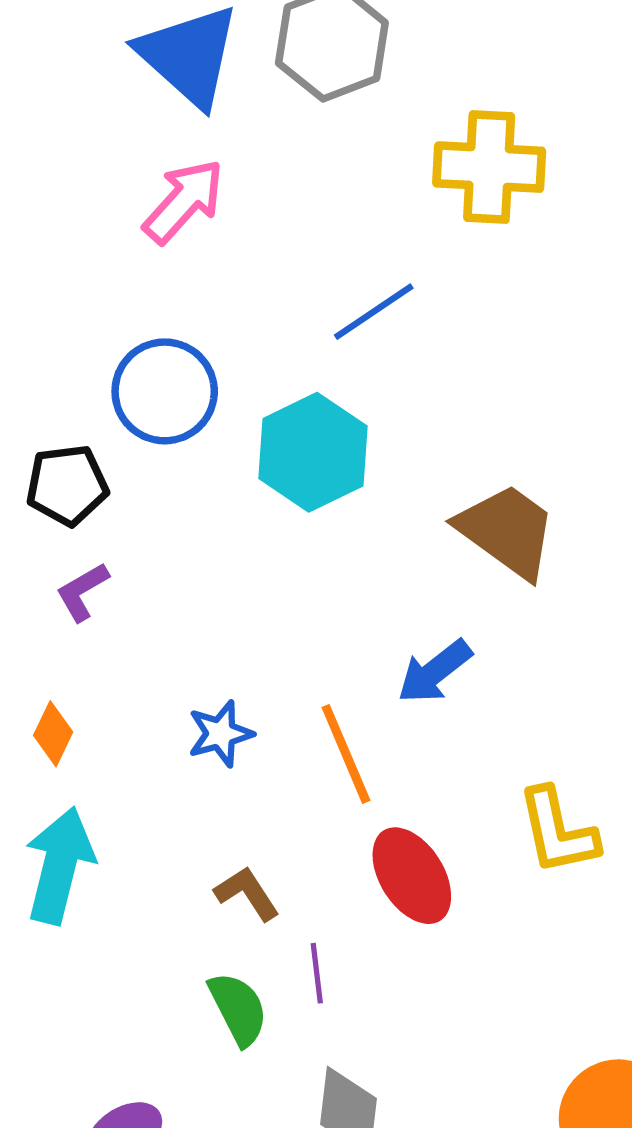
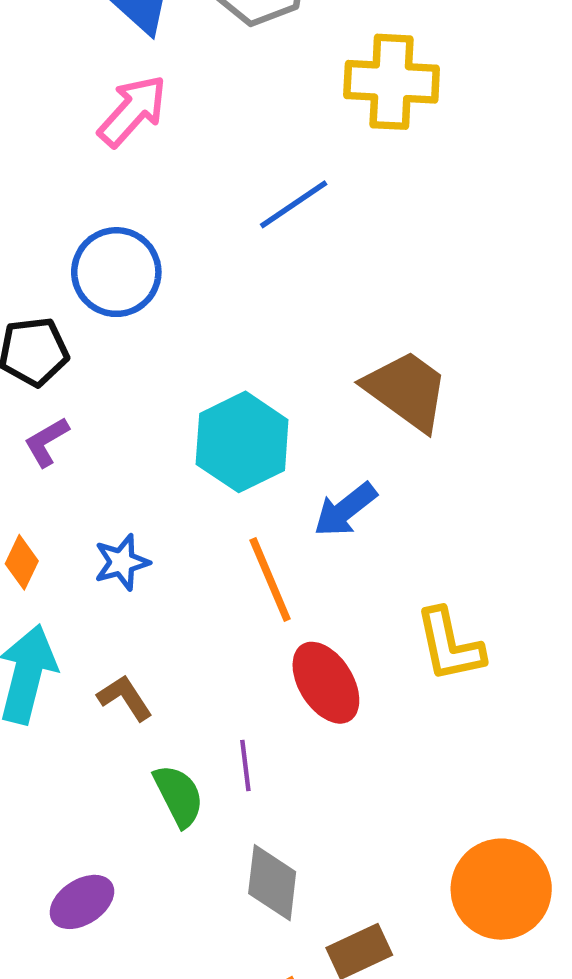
cyan hexagon: (313, 452) -> (242, 442), moved
blue star: (220, 734) -> (122, 562), moved
brown L-shape: (247, 893) -> (125, 698), moved

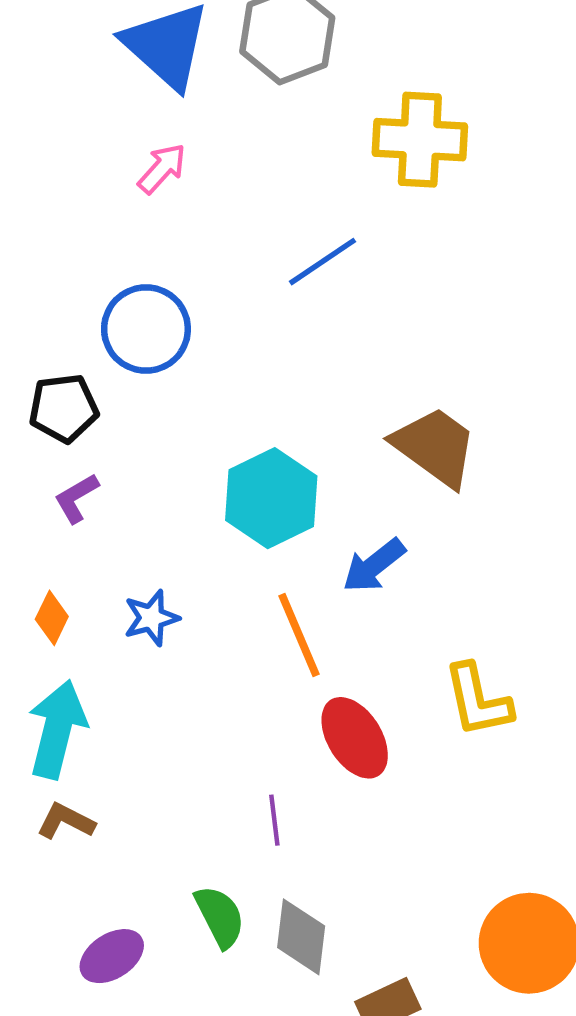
pink arrow: (132, 111) -> (162, 168), size x0.7
brown L-shape: (125, 698) -> (66, 821), moved, turned -30
green semicircle: (179, 796) -> (220, 916), moved

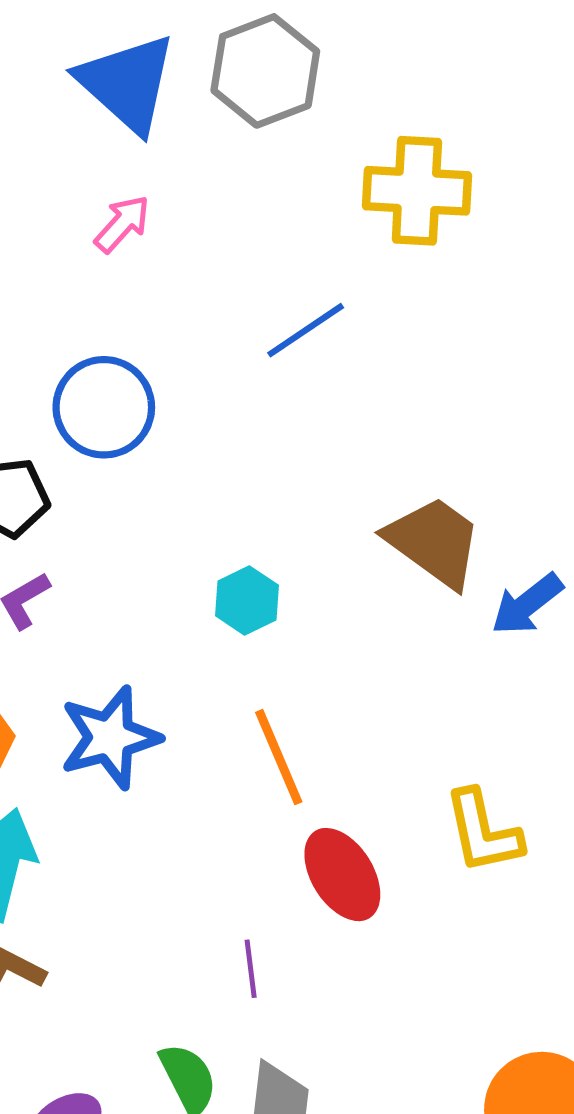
cyan hexagon: (271, 498) -> (247, 601), size x0.6
blue arrow: (374, 565) -> (527, 604), moved
blue star: (151, 618) -> (110, 738), size x1.6

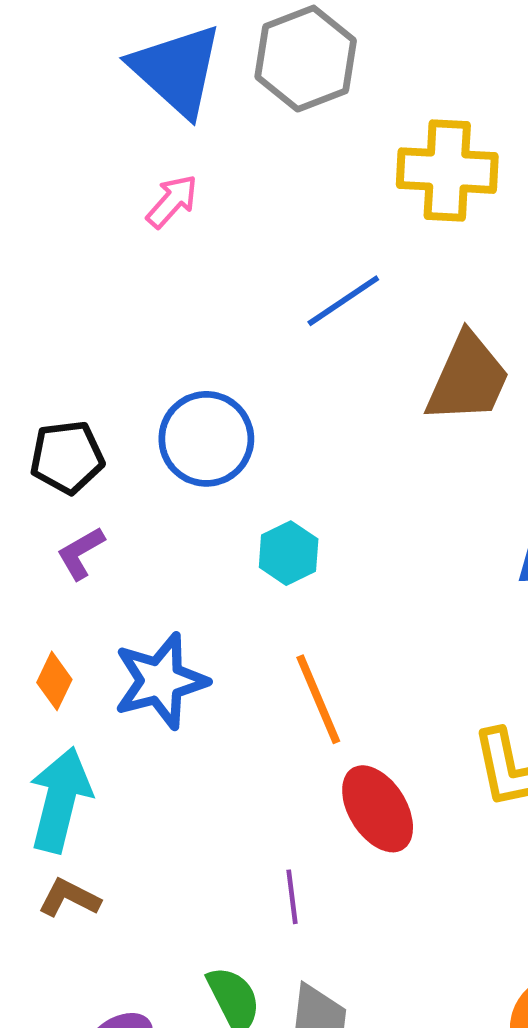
blue circle: (104, 407) -> (206, 439), moved
brown trapezoid: (434, 542) -> (468, 378), moved, turned 78

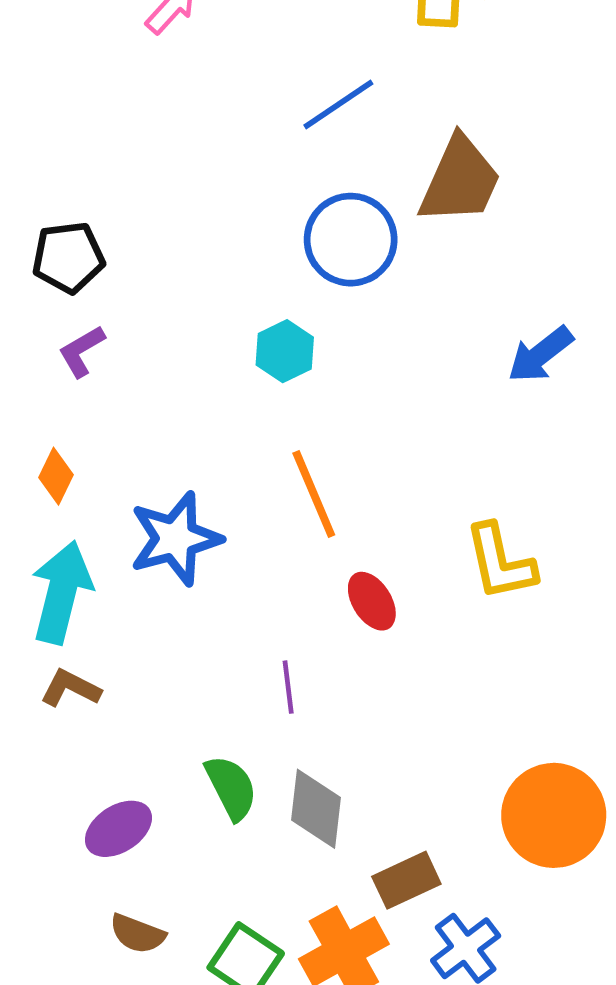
blue circle: (206, 439) -> (351, 240), moved
blue star: (161, 681) -> (175, 539), moved
red ellipse: (378, 809) -> (372, 601), size x0.7

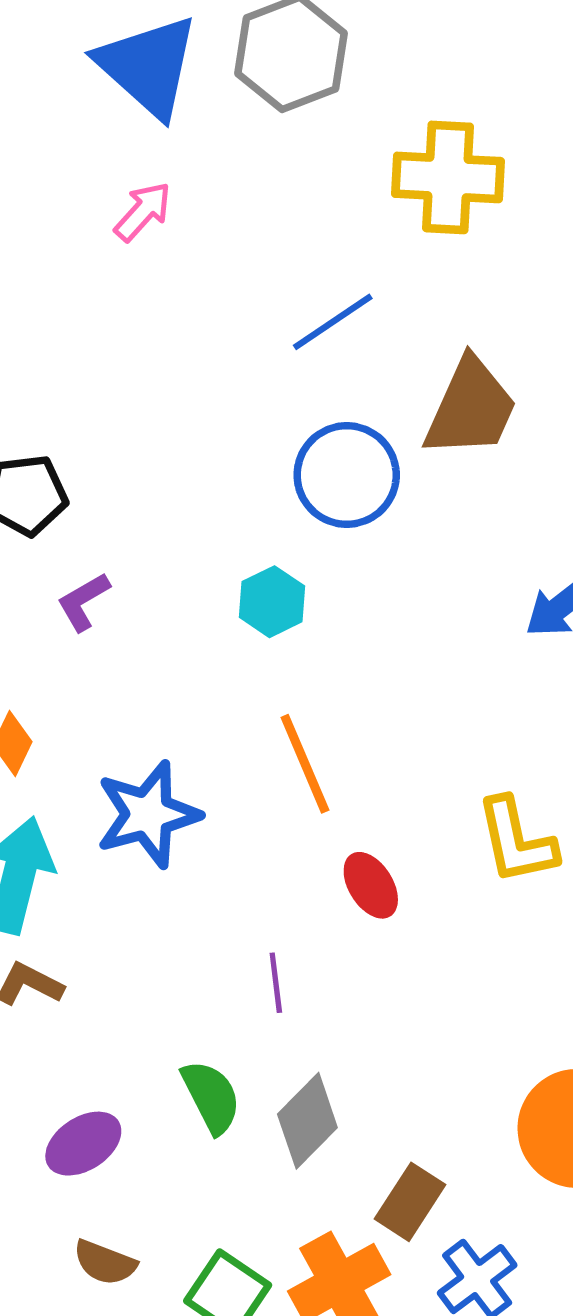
purple L-shape: (82, 351) -> (83, 602), moved
gray diamond: (316, 809) -> (307, 1121), turned 38
brown rectangle: (406, 880) -> (410, 1202), turned -32

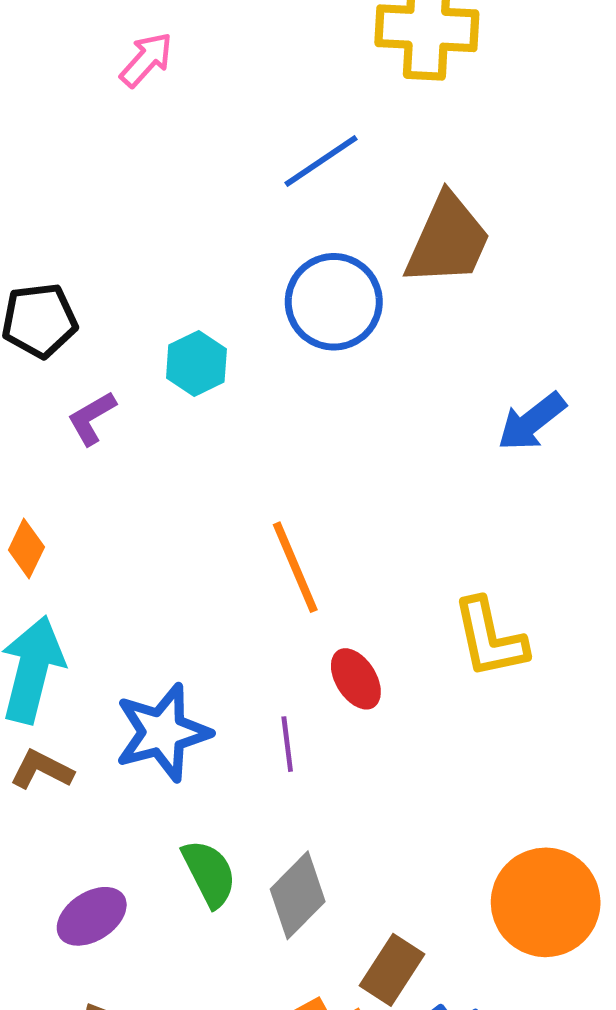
cyan hexagon: (272, 602) -> (196, 363), moved
blue star: (148, 814) -> (163, 732), moved
purple line: (276, 983) -> (287, 744), moved

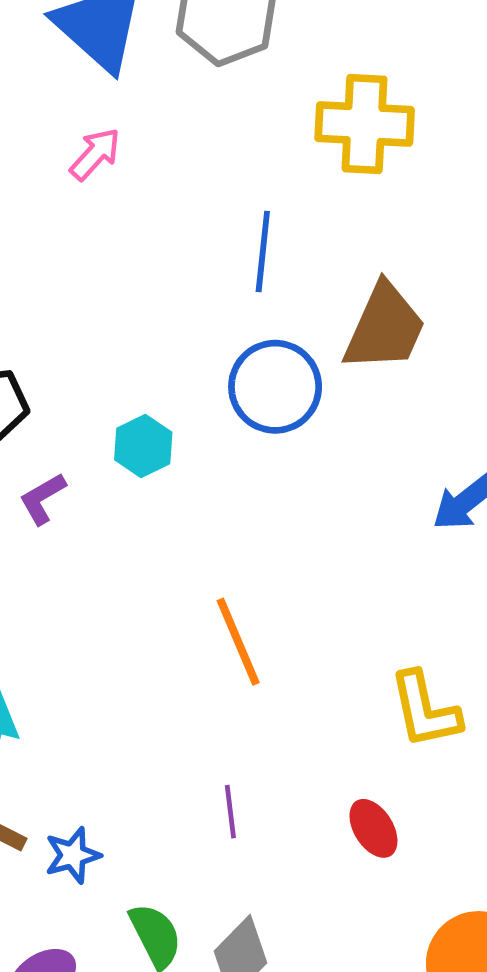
blue line: (321, 161) -> (263, 251), turned -50
red ellipse: (356, 679) -> (373, 828), moved
blue star: (163, 732) -> (73, 855), moved, size x0.6

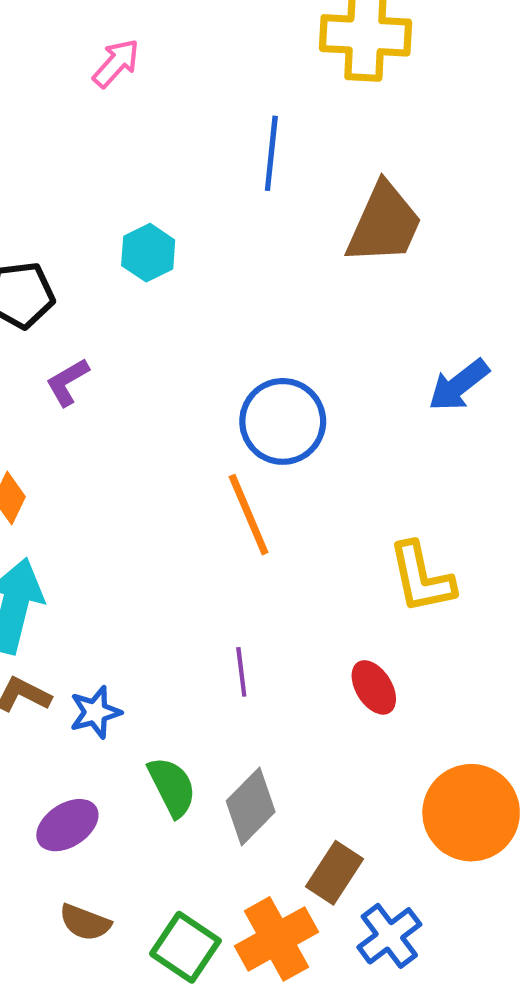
blue circle: (275, 387) -> (283, 421), moved
cyan hexagon: (143, 446) -> (148, 253), moved

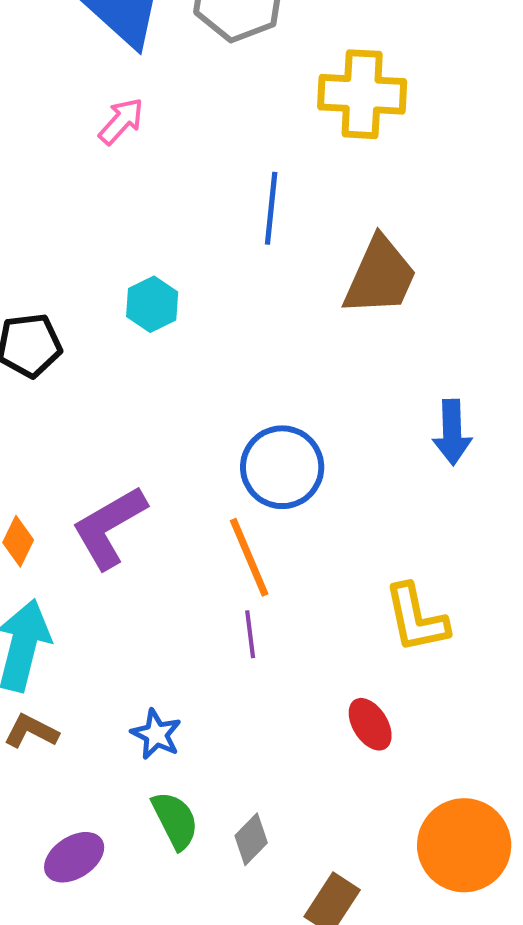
purple L-shape: (67, 382) -> (109, 527), moved, size x1.8
blue arrow: (459, 385) -> (452, 432), turned -54
purple line: (241, 672) -> (250, 634), moved
blue star: (95, 712) -> (156, 734), moved, turned -30
gray diamond: (251, 806) -> (251, 839), size x0.7

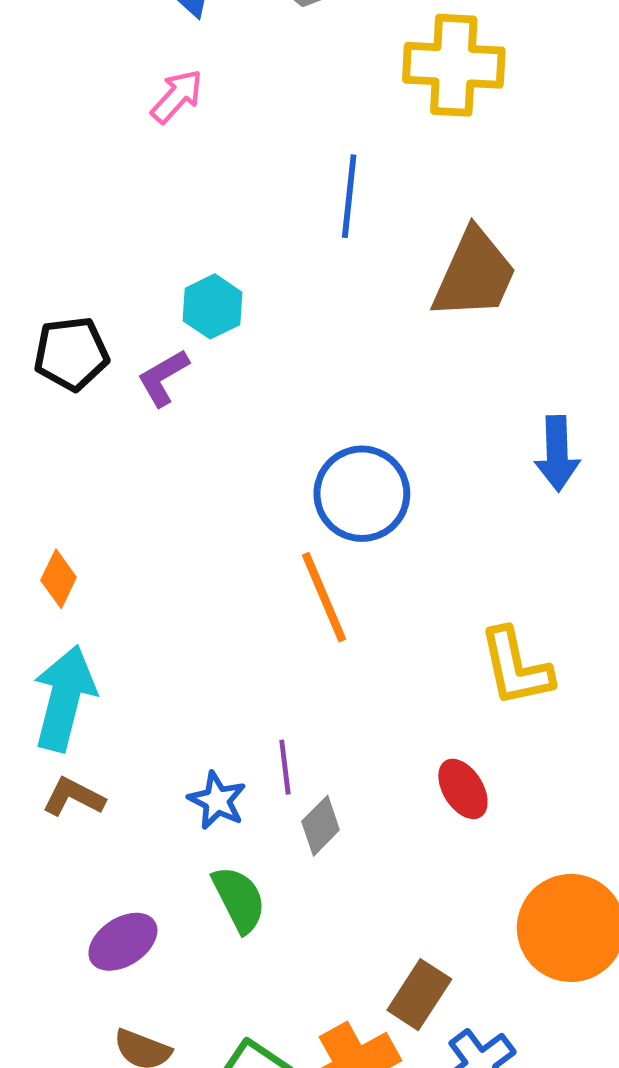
purple L-shape: (109, 527) -> (163, 378), moved, size x0.6
purple line: (250, 634) -> (285, 767), moved
gray diamond: (251, 839) -> (321, 826), moved

